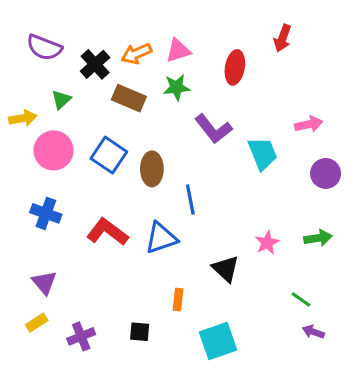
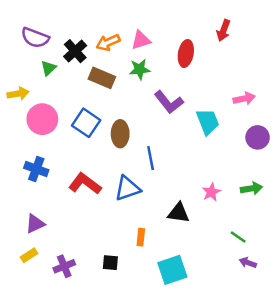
green triangle: (61, 100) -> (48, 68), moved
black triangle: (226, 269) -> (179, 213), turned -35
purple triangle: (44, 283) -> (35, 224), turned 45

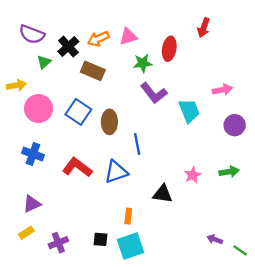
green star: (140, 69) -> (143, 63), moved
green line: (238, 237) -> (240, 250), moved
purple arrow: (248, 263) -> (215, 239), moved
cyan square: (172, 270) -> (130, 246), moved

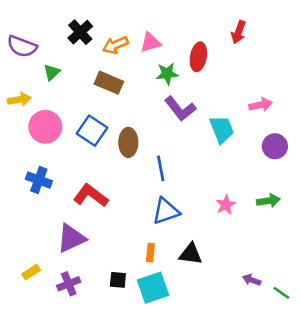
purple semicircle: (32, 34) -> (22, 46), moved
black cross: (68, 47) -> (80, 32), moved
blue triangle: (116, 172) -> (166, 211), moved
black triangle: (163, 194) -> (191, 254), moved
purple triangle: (32, 204) -> (71, 238), moved, size x1.4

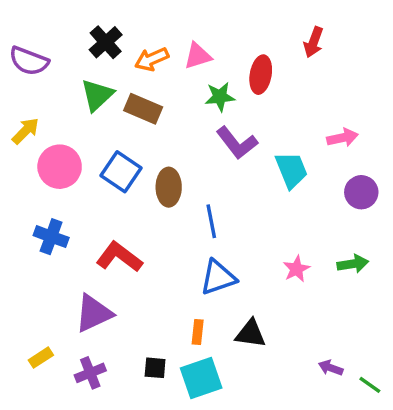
green triangle: (52, 72) -> (97, 95), moved, size x1.5
yellow arrow: (19, 100) -> (25, 131), turned -35

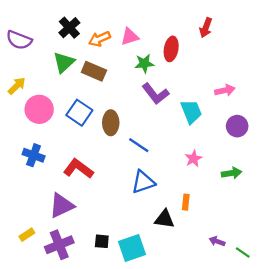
blue line: (211, 221) -> (139, 145), turned -45
pink star: (297, 269) -> (194, 159), moved
orange rectangle: (198, 332) -> (186, 202), moved
purple cross: (90, 373) -> (59, 245), size x1.4

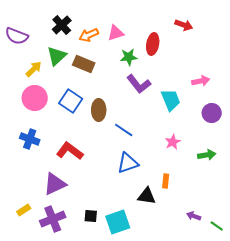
red arrow: (206, 28) -> (184, 25), turned -90
yellow arrow: (17, 86) -> (34, 69), moved

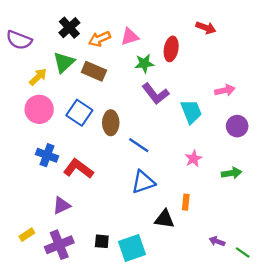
blue cross: (30, 139) -> (47, 155), moved
purple triangle: (55, 184) -> (62, 206), size x0.7

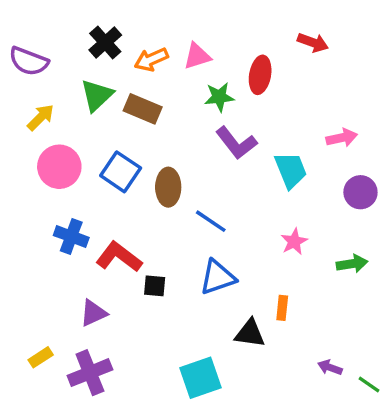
yellow arrow: (38, 77) -> (41, 117), moved
black square: (102, 241) -> (155, 286), moved

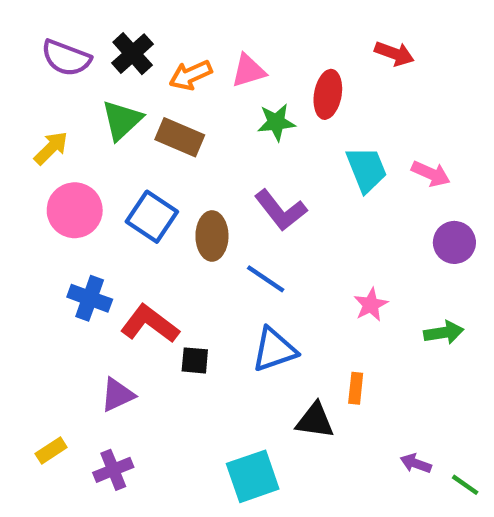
purple semicircle: (29, 61) -> (66, 58), moved
pink arrow: (342, 138) -> (431, 174), turned 36
purple L-shape: (236, 143) -> (281, 210), moved
cyan trapezoid: (291, 170) -> (366, 169), moved
purple cross: (90, 373) -> (113, 470), size x0.7

